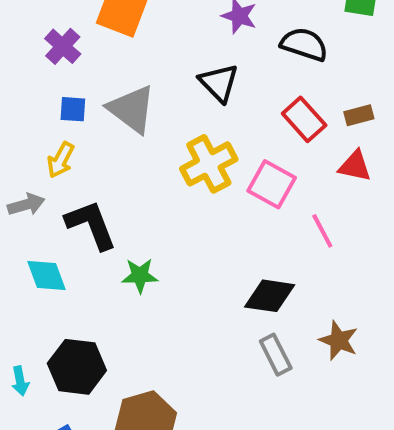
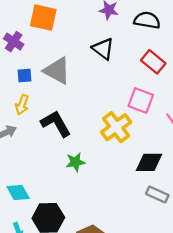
yellow cross: (209, 164) -> (116, 127), moved
black L-shape: (91, 225) -> (56, 124), moved
cyan diamond: (47, 276) -> (18, 193), moved
gray rectangle: (276, 355) -> (157, 194), turned -30

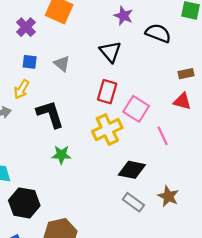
red rectangle: (153, 62) -> (107, 92), moved, turned 55
gray triangle: (57, 71) -> (62, 64), size x0.6

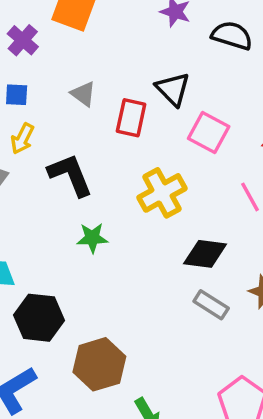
black triangle: (110, 52) -> (173, 89), moved
blue square: (30, 62) -> (17, 95), moved
red rectangle: (107, 92) -> (131, 118), moved
pink square: (136, 109) -> (209, 133), moved

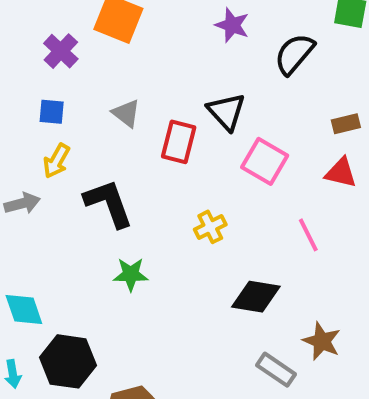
black semicircle: (232, 36) -> (294, 54), turned -69
yellow cross: (162, 193) -> (210, 227), size x0.6
gray rectangle: (211, 305) -> (276, 370), moved

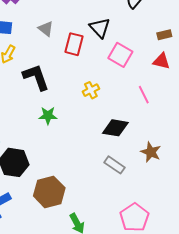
gray rectangle: (276, 370) -> (114, 165), moved

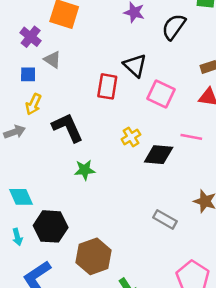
gray triangle: (46, 29) -> (52, 60), moved
pink line: (144, 95) -> (191, 137), turned -48
black diamond: (115, 128) -> (159, 155), moved

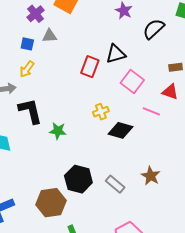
gray triangle: (52, 60) -> (50, 36), turned -49
black triangle: (135, 65) -> (116, 54), turned 50
black L-shape: (68, 128) -> (30, 111), moved
pink line: (191, 137) -> (151, 111), moved
black hexagon: (51, 226) -> (78, 179), moved

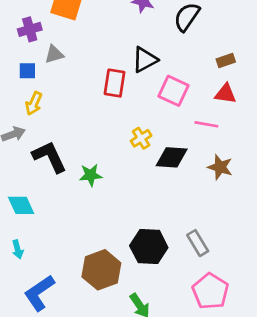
purple cross: (36, 14) -> (30, 29), turned 36
brown star: (151, 176) -> (220, 167), moved
black hexagon: (78, 179) -> (149, 247), moved
gray rectangle: (115, 184) -> (198, 243), moved, turned 30

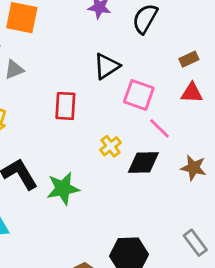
red rectangle: (115, 83) -> (65, 106), moved
pink line: (206, 124) -> (159, 128), moved, turned 40
green star: (91, 175) -> (63, 188), size x1.4
gray rectangle: (198, 243) -> (195, 243), moved

